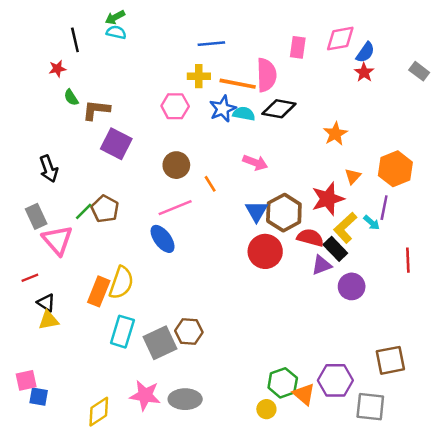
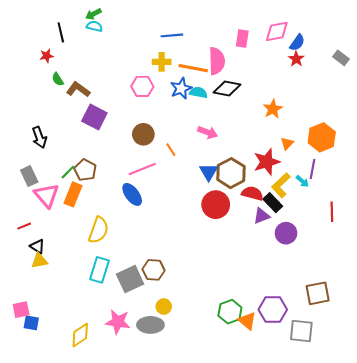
brown L-shape: (96, 110) -> (78, 89), turned 30
orange rectangle: (99, 291) -> (73, 194), moved
yellow circle: (266, 409) -> (164, 307), moved

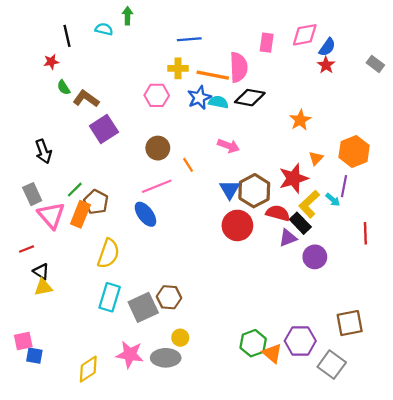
green arrow: (93, 14) -> (128, 16), moved, turned 119
purple square: (94, 117) -> (104, 129), turned 30
brown pentagon: (85, 170) -> (96, 202), moved
gray square: (301, 331) -> (332, 365), turned 30

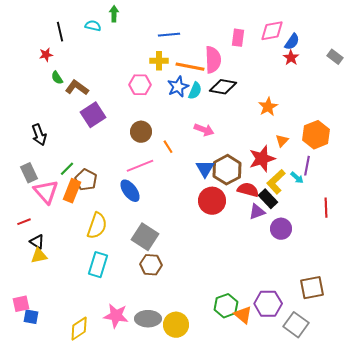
cyan semicircle: (218, 102) -> (195, 91), turned 102
gray square: (143, 307) -> (145, 237), moved, turned -32
yellow circle: (180, 338) -> (176, 325), moved, size x1.6

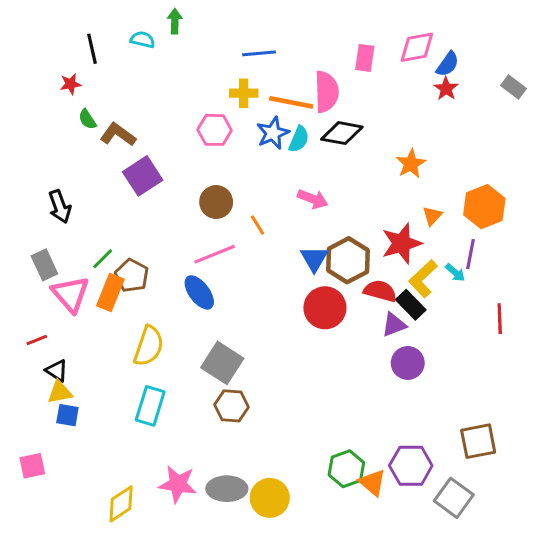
purple circle: (281, 229) -> (408, 363), moved
blue square: (31, 317) -> (67, 415), moved

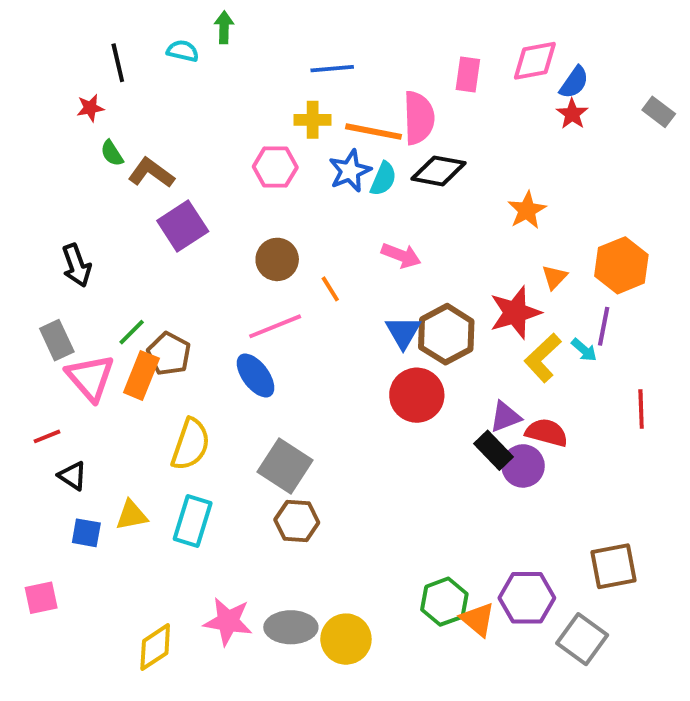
red semicircle: (380, 291) -> (547, 433), moved
black rectangle: (411, 305) -> (494, 450), moved
yellow triangle: (60, 392) -> (132, 515), moved

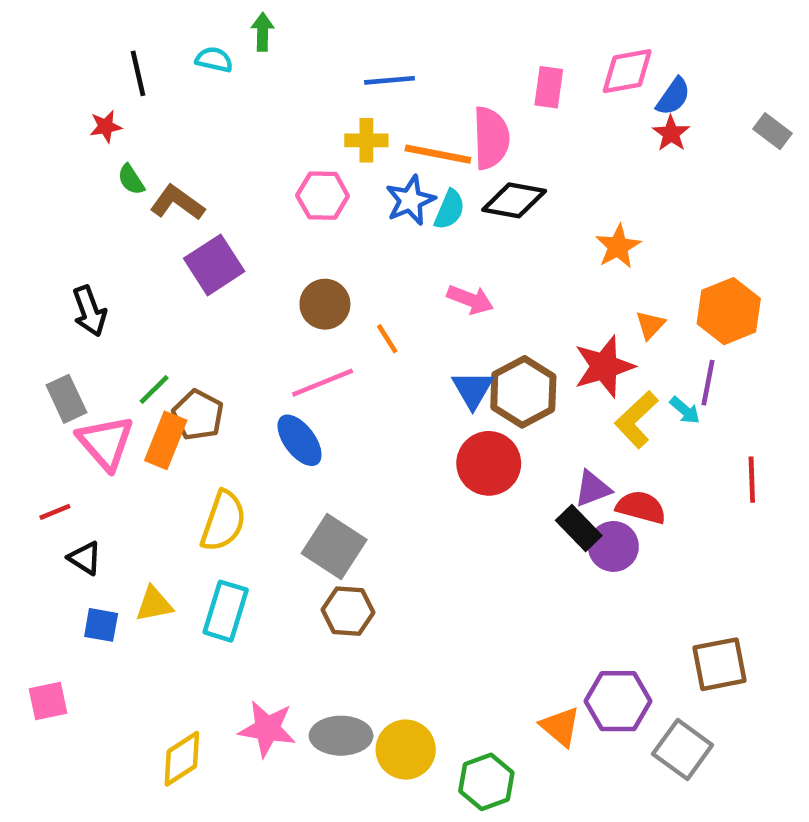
green hexagon: (444, 602) -> (486, 782), moved

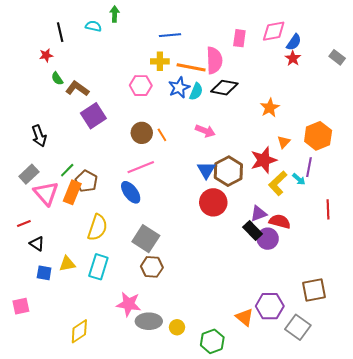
orange line: (387, 339) -> (162, 135), moved
gray rectangle: (66, 399) -> (29, 174), turned 72
pink star: (267, 729) -> (129, 304), moved
yellow circle: (406, 750) -> (177, 327), size x0.6

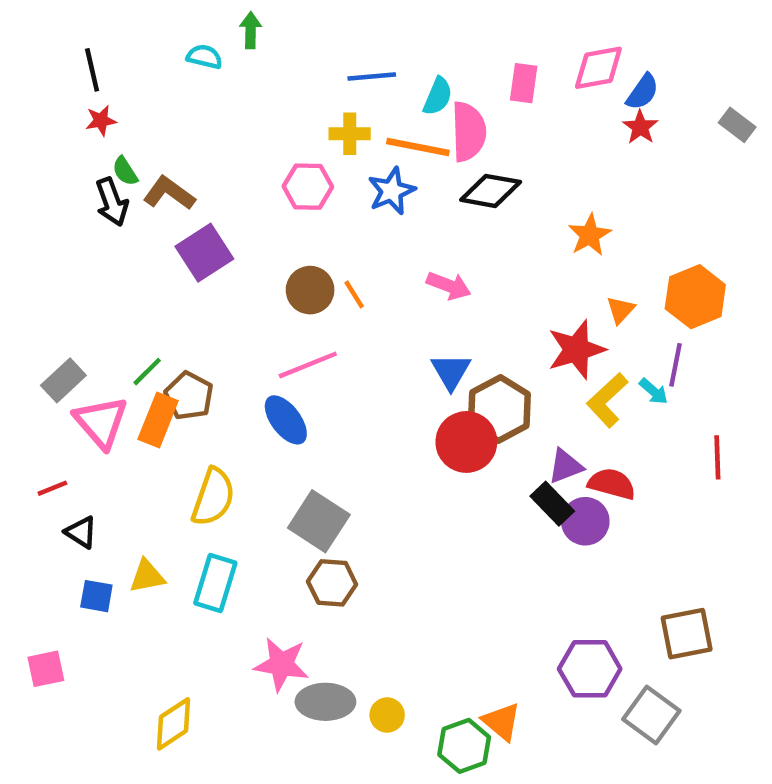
black line: (60, 32) -> (92, 70), moved
cyan semicircle: (196, 92) -> (438, 96), moved
black arrow: (39, 136) -> (112, 202), moved
brown hexagon: (228, 171) -> (499, 409), moved
orange triangle: (244, 317) -> (502, 722), moved

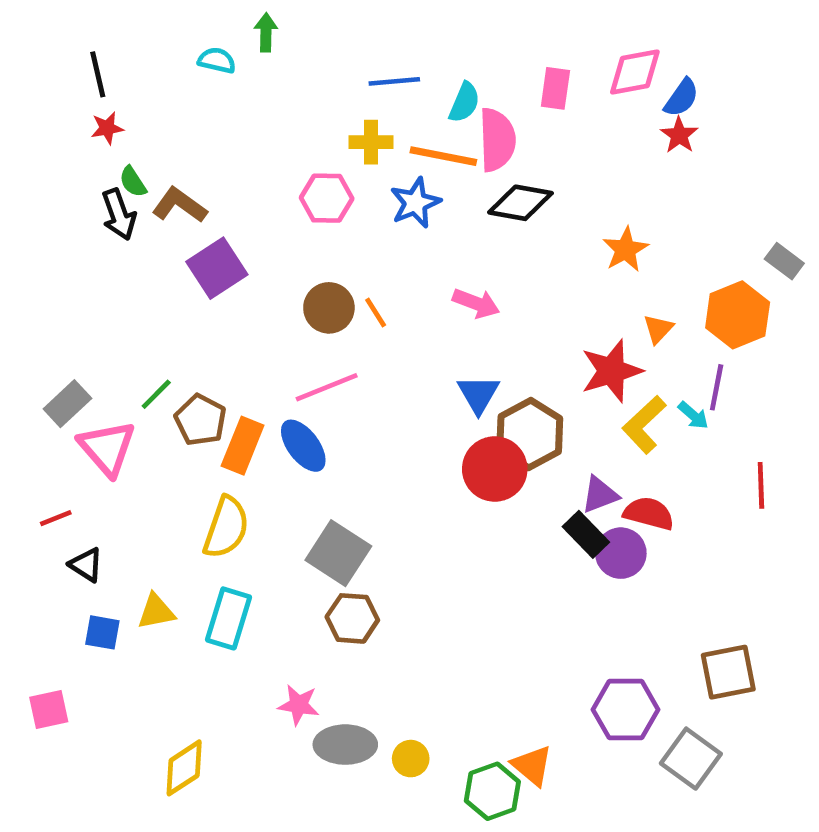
gray rectangle: (737, 125) -> (784, 261), moved
orange rectangle: (158, 420) -> (243, 446), moved
pink star: (281, 664) -> (299, 705), size x0.7

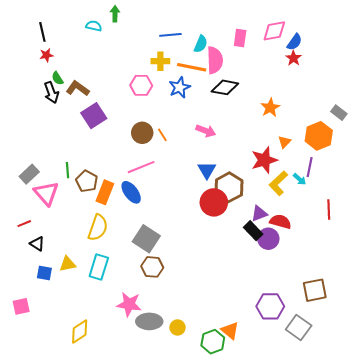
green line: (156, 394) -> (68, 170), turned -49
pink star: (299, 705) -> (129, 304), size x1.4

